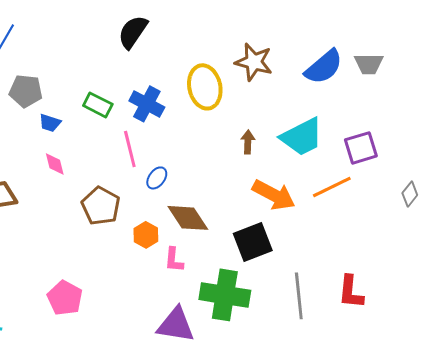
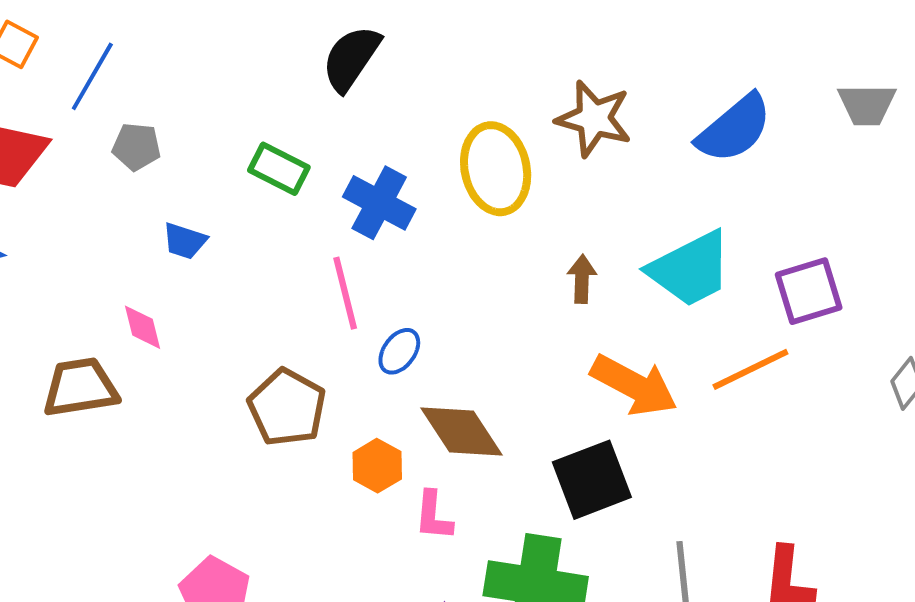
gray trapezoid: (369, 64) -> (867, 104), moved
gray pentagon: (26, 91) -> (136, 147), moved, size x0.7
green rectangle: (98, 105) -> (279, 169), moved
pink diamond: (55, 164) -> (142, 327), moved

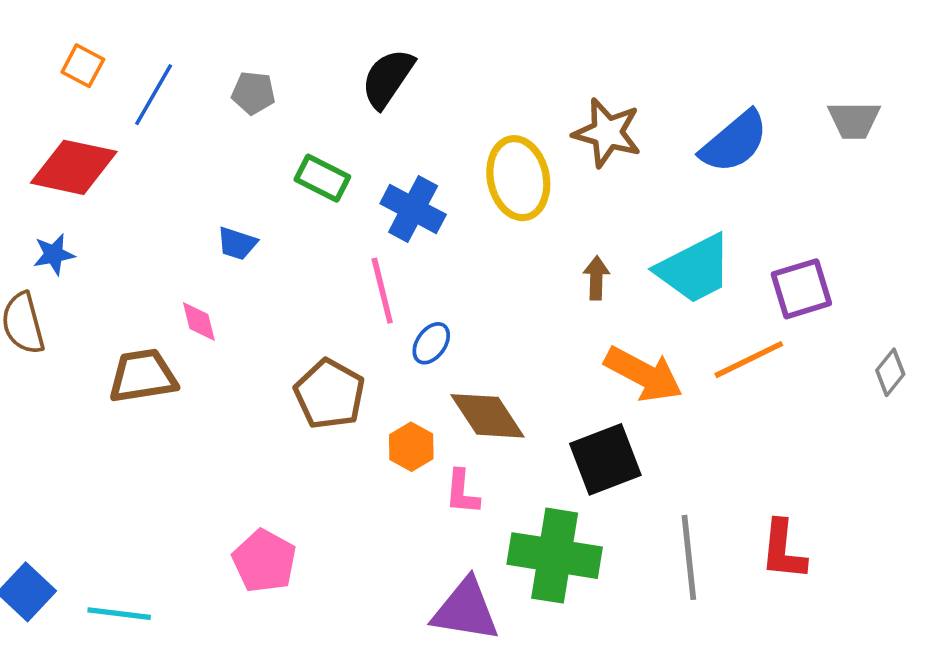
gray pentagon: (136, 147) -> (253, 93), moved

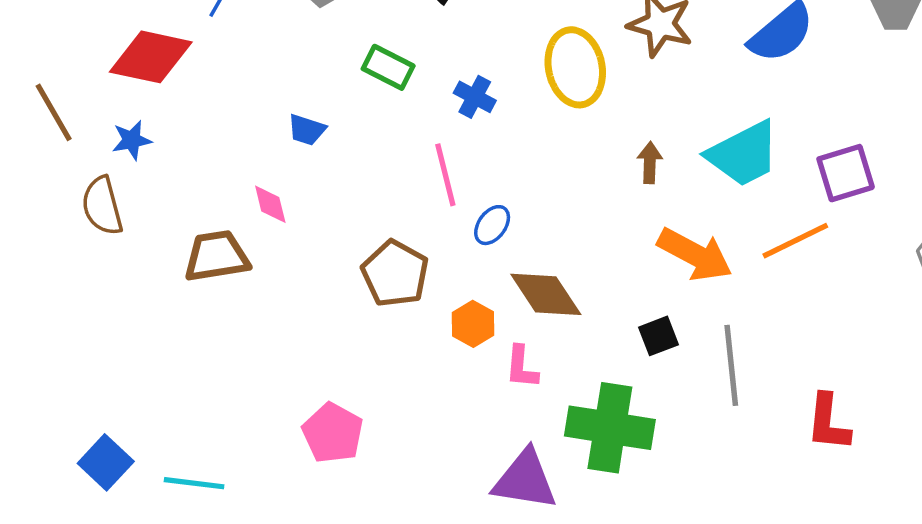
blue cross: (413, 209) -> (475, 97), size x0.7
black square: (605, 459) -> (658, 336), size x0.6
gray line: (689, 557) -> (731, 365), moved

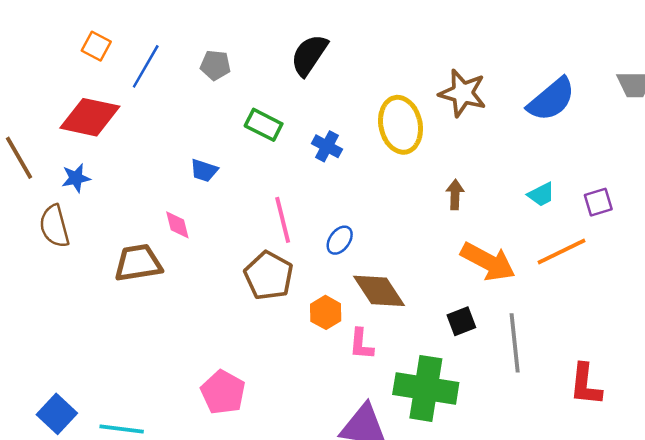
cyan trapezoid: (743, 154) -> (541, 195), moved, size x0.5
purple square: (846, 173) -> (598, 202), size x0.7
pink line: (445, 175) -> (283, 220), moved

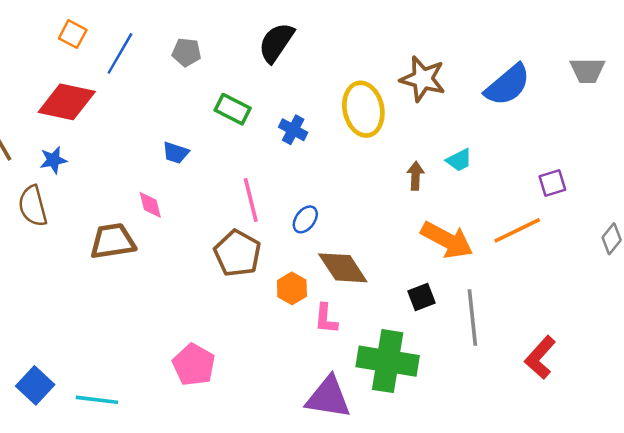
cyan trapezoid: (541, 195) -> (459, 160), moved
red L-shape: (586, 385) -> (540, 357), turned 36

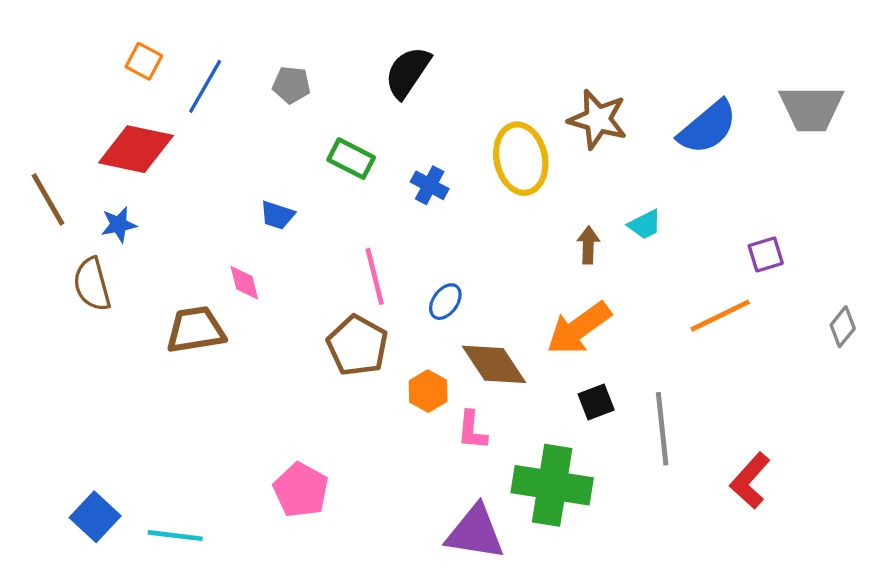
gray trapezoid: (587, 70) -> (811, 108), size x1.4
orange arrow: (447, 240) -> (579, 328), moved, turned 116

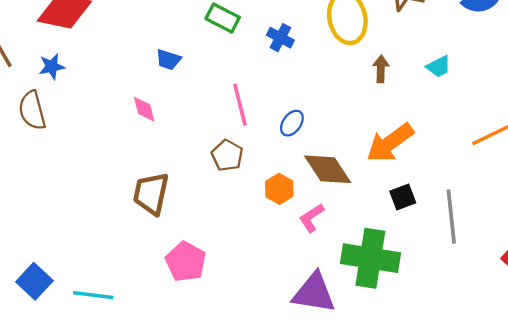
brown arrow: (588, 245) -> (381, 69), moved
brown trapezoid: (196, 330) -> (151, 194), moved, turned -69
brown pentagon: (357, 346) -> (227, 155), size x0.7
pink L-shape: (472, 430) -> (312, 218), turned 52

